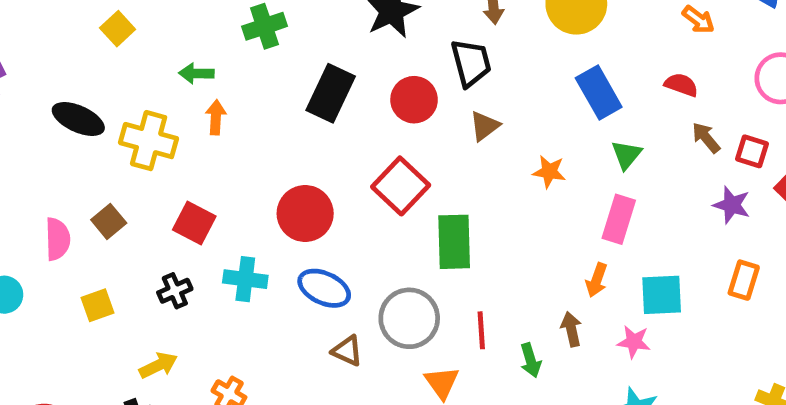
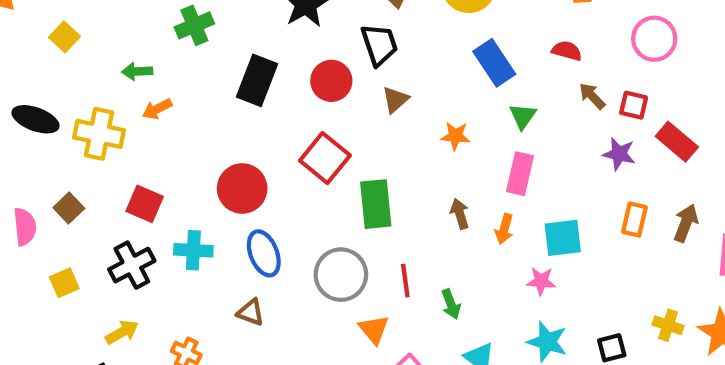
orange arrow: (216, 117) -> (157, 109), turned -116
blue ellipse: (324, 288) -> (264, 253), turned 48
black cross: (175, 291) -> (132, 265), size x1.5
brown arrow: (571, 329) -> (460, 214), moved
brown triangle: (347, 351) -> (251, 312), moved

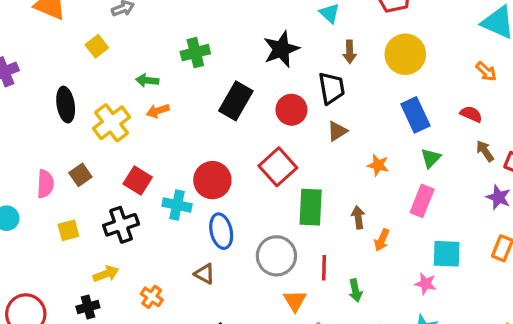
black ellipse: (35, 119) -> (66, 105), turned 52
yellow cross: (99, 134) -> (111, 123), turned 33
brown arrow: (460, 214) -> (358, 217), moved
orange arrow: (504, 229) -> (382, 240), moved
cyan cross: (193, 250) -> (177, 205), moved

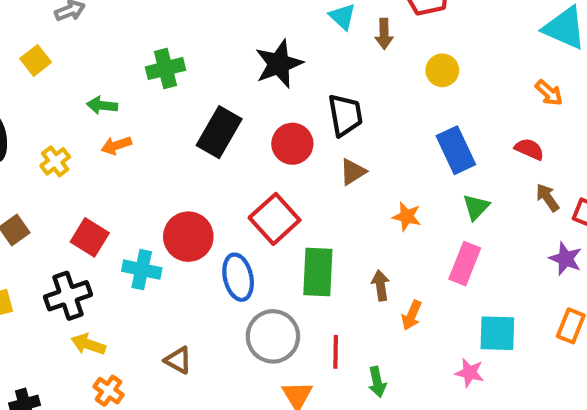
brown arrow: (350, 52) -> (384, 34), moved
yellow circle: (405, 54) -> (442, 70), size x0.6
yellow cross: (111, 123) -> (55, 161), size x0.6
blue ellipse: (221, 231) -> (238, 277), moved
yellow arrow: (106, 274) -> (88, 344), moved, turned -140

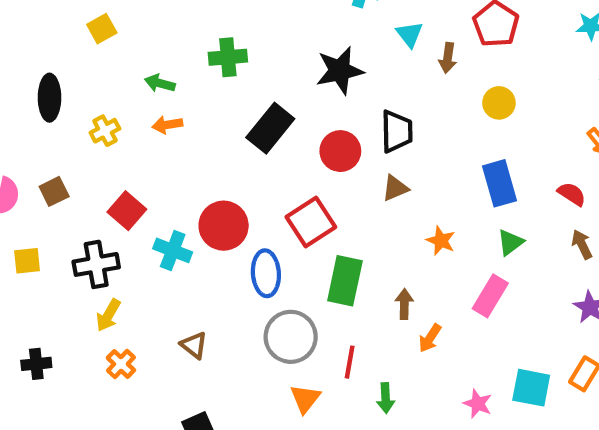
cyan square: (497, 333) -> (531, 388), moved
yellow arrow: (88, 344) -> (108, 315), turned -88

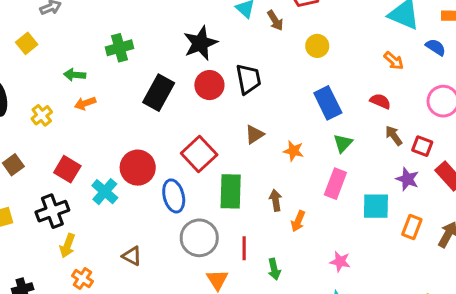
brown arrow: (448, 58) -> (275, 21), turned -30
red circle: (340, 151) -> (209, 85), moved
brown triangle: (395, 188) -> (254, 134), moved
cyan cross: (173, 250) -> (105, 192), turned 30
cyan square: (531, 388) -> (376, 206), moved

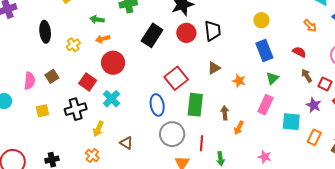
yellow circle: (317, 46) -> (261, 20), moved
red circle: (138, 168) -> (113, 63), moved
yellow arrow: (67, 246) -> (98, 129), moved

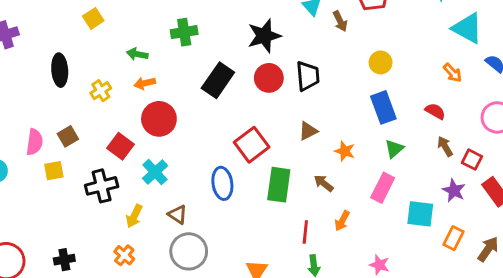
yellow square: (42, 111) -> (54, 171), moved
brown arrow: (225, 113) -> (324, 183), moved, turned -48
gray circle: (172, 134) -> (189, 251), moved
brown triangle: (126, 143) -> (178, 215), moved
red line: (202, 143) -> (305, 232), moved

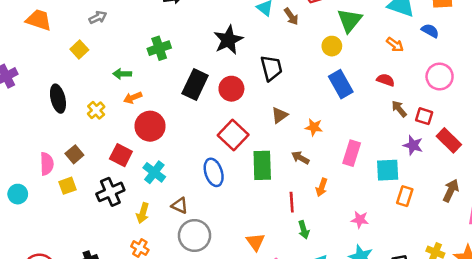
red circle: (269, 78) -> (231, 89), moved
green triangle: (394, 149) -> (350, 20), moved, size x1.5
orange rectangle: (454, 238) -> (405, 196), moved

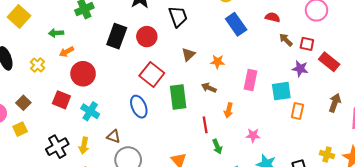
yellow square: (79, 50) -> (19, 16), size x1.5
black cross: (110, 192) -> (57, 147), moved
pink star: (360, 220) -> (253, 135), moved

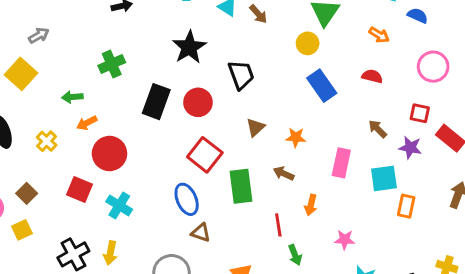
brown arrow: (286, 40) -> (378, 129), moved
brown triangle: (114, 136) -> (201, 233), moved

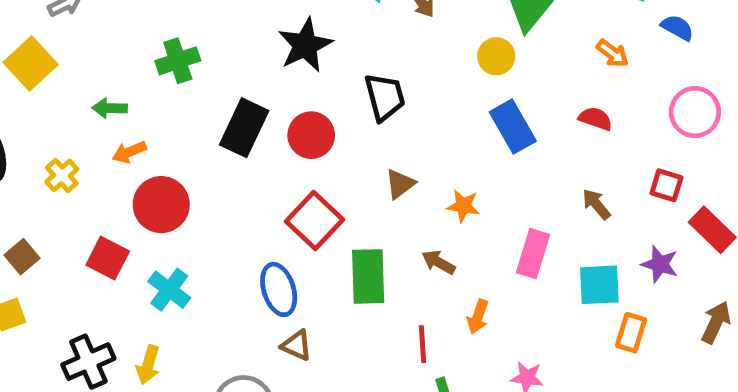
purple star: (410, 148) -> (660, 264), moved

